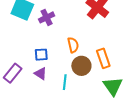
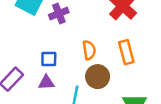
orange rectangle: (103, 58) -> (126, 52), moved
purple triangle: (41, 74) -> (46, 82), turned -40

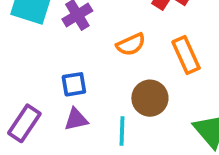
orange semicircle: (89, 50) -> (131, 44), moved, turned 84

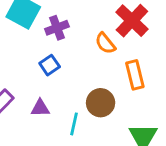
orange semicircle: (131, 44) -> (105, 43), moved, turned 65
blue square: (74, 84) -> (50, 65), moved, turned -36

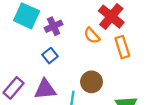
orange rectangle: (135, 75) -> (122, 47), moved
purple triangle: (40, 108) -> (45, 89), size x1.5

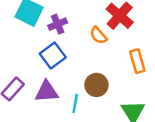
orange rectangle: (122, 47) -> (137, 61), moved
blue square: (50, 56) -> (53, 55), size x1.5

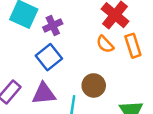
orange semicircle: (98, 35) -> (105, 44), moved
orange rectangle: (137, 61) -> (133, 46), moved

